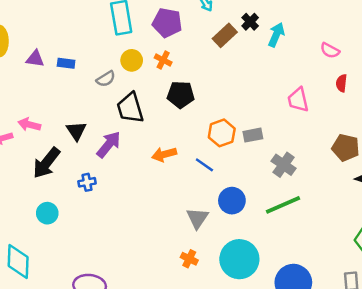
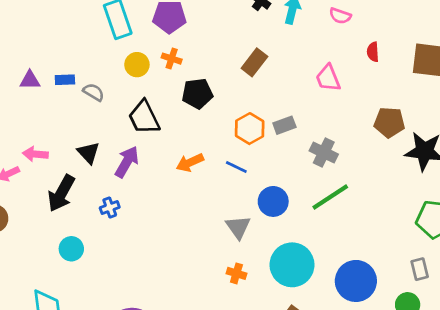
brown rectangle: (225, 35) -> (254, 62), moved
pink semicircle: (330, 51) -> (340, 16), moved
gray semicircle: (106, 79) -> (94, 92), moved, turned -108

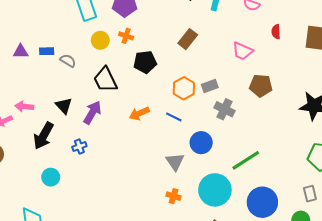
pink trapezoid: (328, 78) -> (242, 51), turned -45
brown pentagon: (389, 122) -> (261, 86), moved
gray cross: (324, 153) -> (224, 109), moved
green line: (330, 197) -> (246, 160), moved

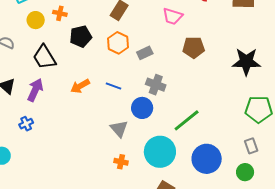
orange hexagon: (184, 88) -> (118, 43), moved
gray cross: (224, 109) -> (156, 85), moved

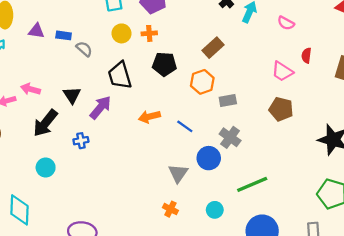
orange cross: (60, 13) -> (149, 33), turned -32
pink trapezoid: (173, 16) -> (282, 71), moved
cyan circle: (160, 152) -> (215, 210), size x0.5

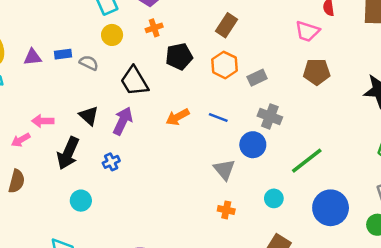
yellow circle: (122, 33) -> (112, 35), moved

